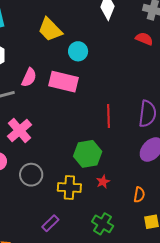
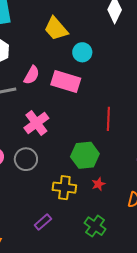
pink cross: (19, 130) -> (36, 123), moved
gray circle: (31, 175) -> (26, 159), moved

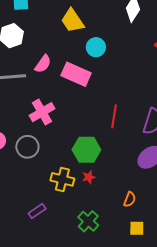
red star: (98, 184) -> (89, 177), moved

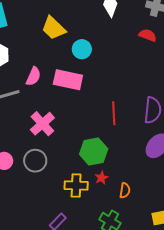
orange semicircle: (130, 199) -> (125, 190), moved

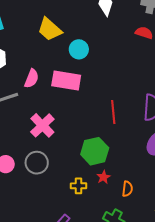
yellow cross: (76, 186) -> (79, 186), size x0.7

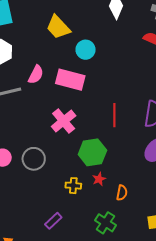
pink cross: (42, 125) -> (64, 121), moved

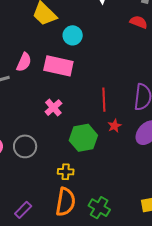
pink cross: (64, 121) -> (53, 108), size x0.7
red star: (99, 179) -> (114, 126), moved
orange semicircle: (122, 193) -> (66, 202), moved, size x1.8
purple rectangle: (53, 221) -> (23, 210), moved

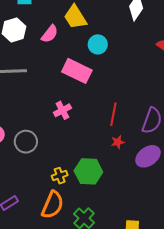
pink semicircle: (24, 62) -> (50, 34), moved
green hexagon: (83, 138) -> (88, 171), moved
yellow cross: (66, 172) -> (60, 176), turned -35

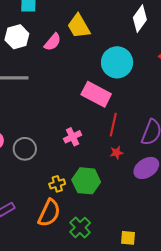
cyan circle: (98, 44) -> (117, 62), moved, size x1.6
pink rectangle: (77, 71) -> (96, 94), moved
pink cross: (62, 110) -> (73, 137), moved

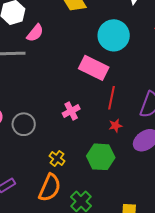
pink semicircle: (53, 42) -> (35, 33), moved
green hexagon: (86, 181) -> (101, 157), moved
yellow cross: (57, 184) -> (57, 158), turned -35

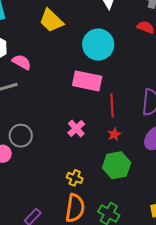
pink semicircle: (35, 33) -> (22, 62), turned -84
gray circle: (24, 124) -> (21, 136), moved
red star: (115, 126) -> (114, 134), moved

